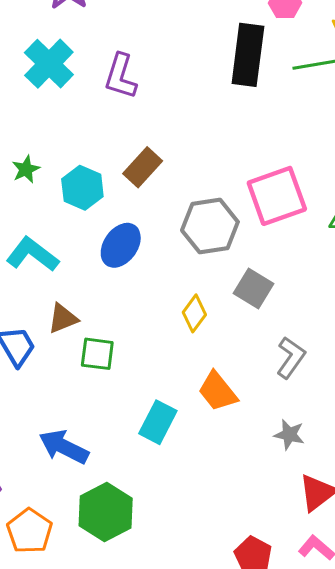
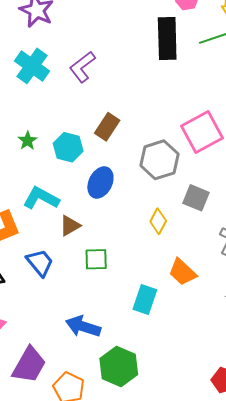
purple L-shape: (121, 76) -> (82, 67), turned 44
brown triangle: (63, 318) -> (70, 226), moved

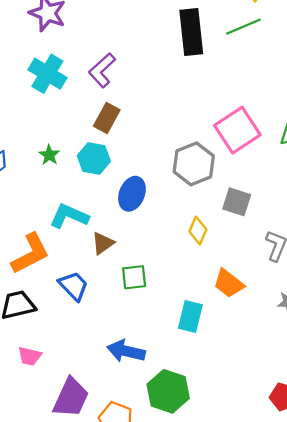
brown rectangle: (107, 127) -> (107, 118), moved

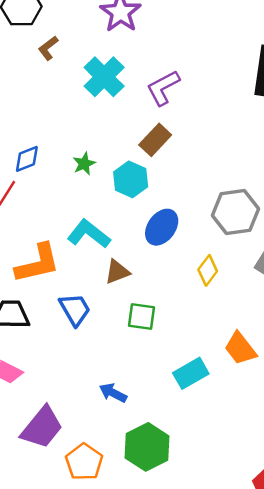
yellow diamond: (198, 231) -> (208, 270), moved
cyan rectangle: (190, 316) -> (191, 373), turned 32
blue arrow: (126, 351) -> (113, 393), size x0.7

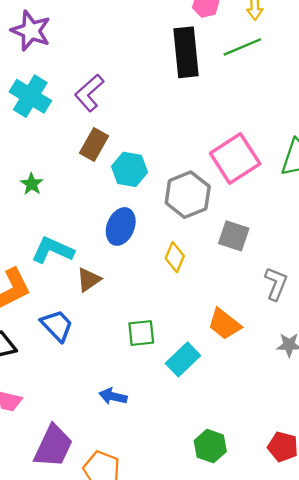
cyan hexagon: (131, 179) -> (130, 169), moved
green square: (141, 316) -> (141, 333), moved
green hexagon: (147, 447) -> (210, 446), moved, size x0.7

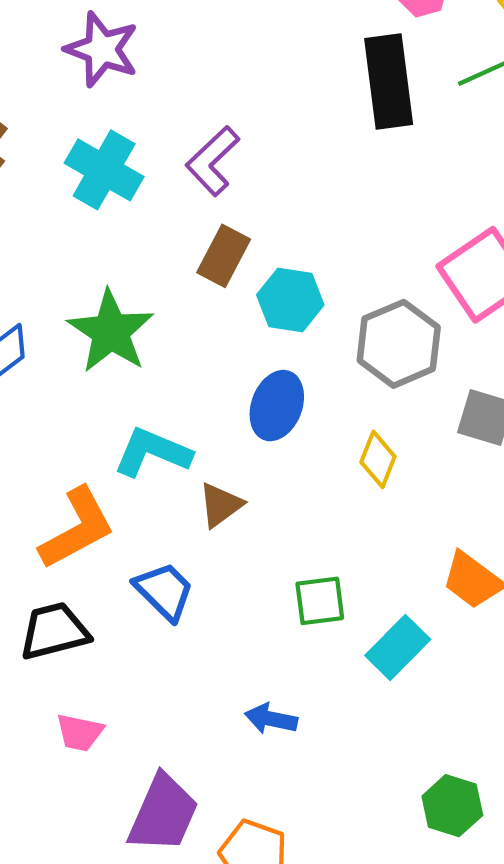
green star: (32, 184) -> (111, 332), size x2.0

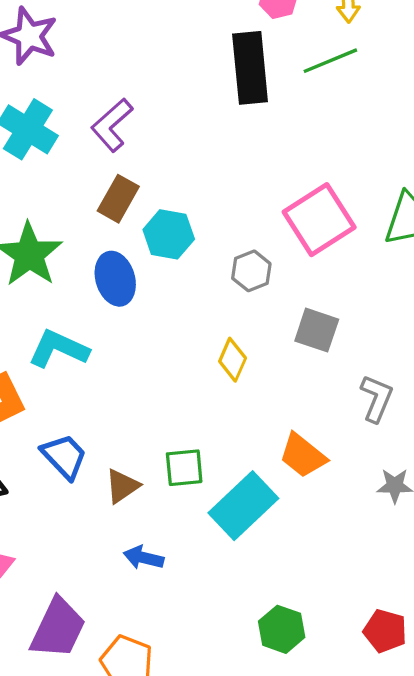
gray hexagon: (399, 344) -> (251, 271), size x0.6
blue ellipse: (277, 406) -> (115, 279), moved, turned -39
brown triangle: (221, 505) -> (122, 486), moved
cyan rectangle: (398, 647) -> (243, 506), size x1.4

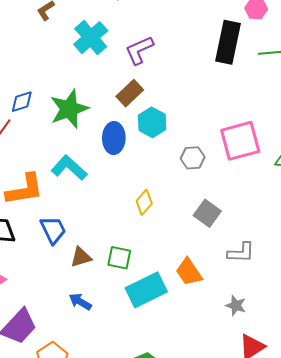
gray square: (317, 330) -> (207, 213), moved
yellow diamond: (233, 360) -> (144, 202), moved
gray L-shape: (377, 398) -> (241, 253), turned 52

